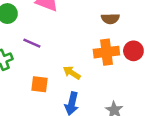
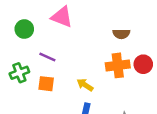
orange square: (40, 84) -> (46, 84), moved

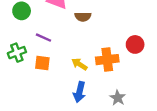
brown semicircle: (121, 34) -> (83, 17), moved
orange cross: (118, 65) -> (107, 60), moved

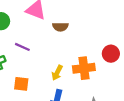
orange square: (42, 63) -> (21, 84), moved
yellow arrow: (79, 64) -> (57, 73), turned -96

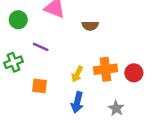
brown semicircle: (60, 27) -> (90, 26), moved
red circle: (111, 54) -> (134, 73), moved

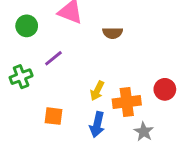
purple line: (41, 47) -> (53, 58), turned -63
orange cross: (106, 69) -> (127, 102), moved
orange square: (39, 86) -> (53, 116), moved

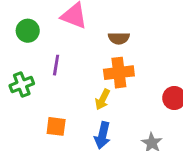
purple line: (53, 58) -> (56, 65), turned -42
orange cross: (127, 102) -> (119, 73), moved

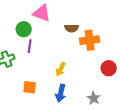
green circle: (28, 31) -> (24, 29), moved
orange cross: (119, 73) -> (90, 40), moved

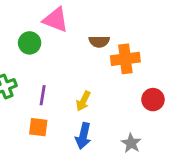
purple line: (30, 46) -> (43, 95), moved

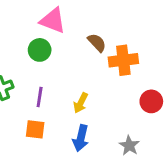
brown semicircle: (99, 41) -> (97, 43), turned -132
green circle: (30, 43) -> (40, 50), moved

